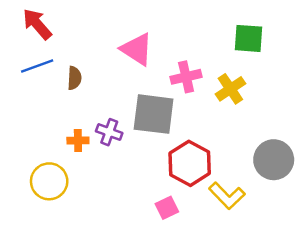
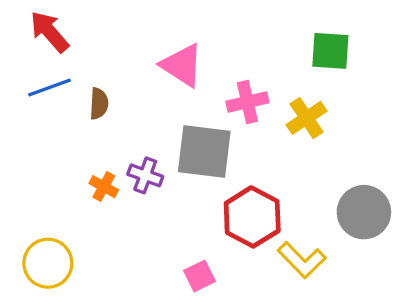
orange cross: (78, 140) -> (104, 187), turned 30
yellow circle: (49, 181) -> (48, 263), moved
pink square: (167, 208) -> (200, 276), moved

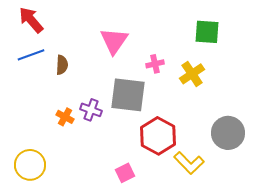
pink triangle: (182, 65) -> (114, 41), turned 32
pink cross: (247, 102) -> (155, 64), size x0.7

